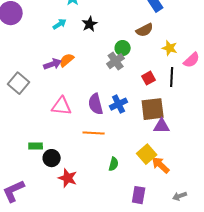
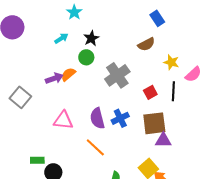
green circle: (123, 48) -> (86, 57), moved
gray cross: (116, 61) -> (117, 75), size x1.4
orange line: (94, 133) -> (95, 147), turned 40

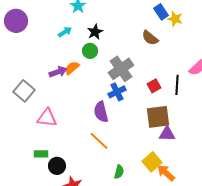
brown semicircle: (146, 44) -> (150, 38), turned 66
yellow star: (171, 62) -> (175, 19), moved
blue cross: (120, 118) -> (117, 92), moved
pink triangle: (63, 120) -> (47, 118), moved

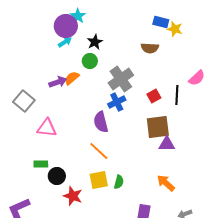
blue rectangle: (161, 12) -> (161, 22), turned -42
purple circle: (16, 21) -> (66, 26), moved
brown semicircle: (150, 38) -> (150, 48), turned -36
yellow square: (152, 162) -> (99, 180), moved, turned 30

